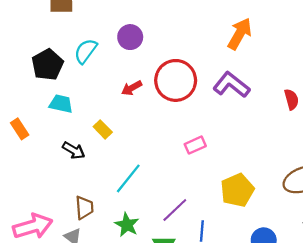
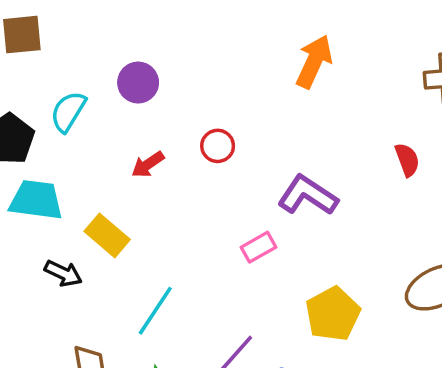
red circle: (176, 80) -> (218, 146), size x0.5
purple L-shape: (231, 85) -> (308, 195), moved
cyan trapezoid: (61, 104) -> (36, 200), size x1.4
yellow rectangle: (103, 129) -> (107, 235), size x1.4

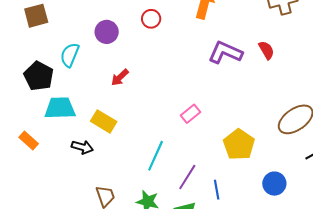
red circle: (218, 146) -> (151, 19), moved
purple L-shape: (308, 195) -> (225, 53), moved
cyan line: (155, 311) -> (156, 156), moved

